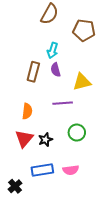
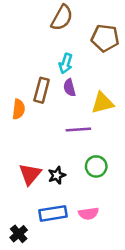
orange semicircle: (27, 111) -> (19, 109), moved

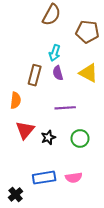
yellow triangle: (103, 103) -> (88, 73), moved, turned 42
orange semicircle: (19, 109) -> (16, 100), moved
red triangle: (30, 174) -> (25, 130), moved
black star: (57, 175) -> (48, 137), moved

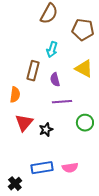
purple semicircle: (58, 73) -> (55, 80), moved
green circle: (80, 138) -> (85, 123), moved

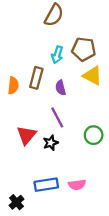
brown pentagon: (83, 30) -> (84, 49), moved
orange semicircle: (15, 95) -> (13, 86), moved
purple line: (62, 102) -> (57, 117), moved, turned 66

